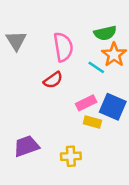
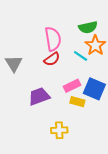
gray triangle: (16, 41) -> (14, 63), moved
red semicircle: (53, 80) -> (52, 59), moved
purple trapezoid: (26, 146) -> (39, 96), moved

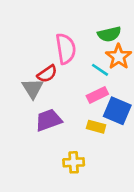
red semicircle: (52, 59) -> (47, 74), moved
gray triangle: (14, 63) -> (33, 88), moved
pink rectangle: (72, 86) -> (97, 95), moved

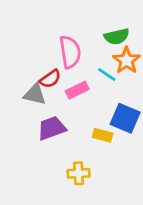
gray triangle: (33, 88) -> (35, 94), turned -45
pink rectangle: (97, 95) -> (77, 90), moved

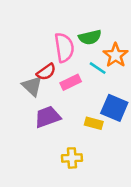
green semicircle: (117, 36) -> (90, 37), moved
gray triangle: (35, 94) -> (32, 86), turned 30

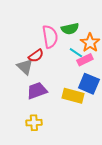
pink rectangle: (71, 82) -> (85, 60), moved
yellow rectangle: (94, 123) -> (73, 96), size x1.5
yellow cross: (72, 158) -> (34, 123), moved

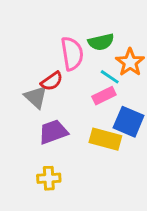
pink rectangle: (85, 60) -> (104, 96), moved

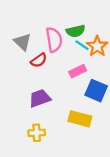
cyan line: (110, 77) -> (82, 45), moved
gray triangle: (36, 97) -> (23, 42), moved
yellow rectangle: (105, 139) -> (80, 119), moved

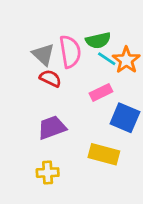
gray triangle: (23, 42) -> (43, 54), moved
red semicircle: (39, 60) -> (50, 78), turned -119

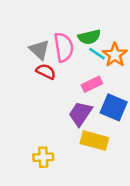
purple trapezoid: (52, 128) -> (80, 114), moved, turned -36

